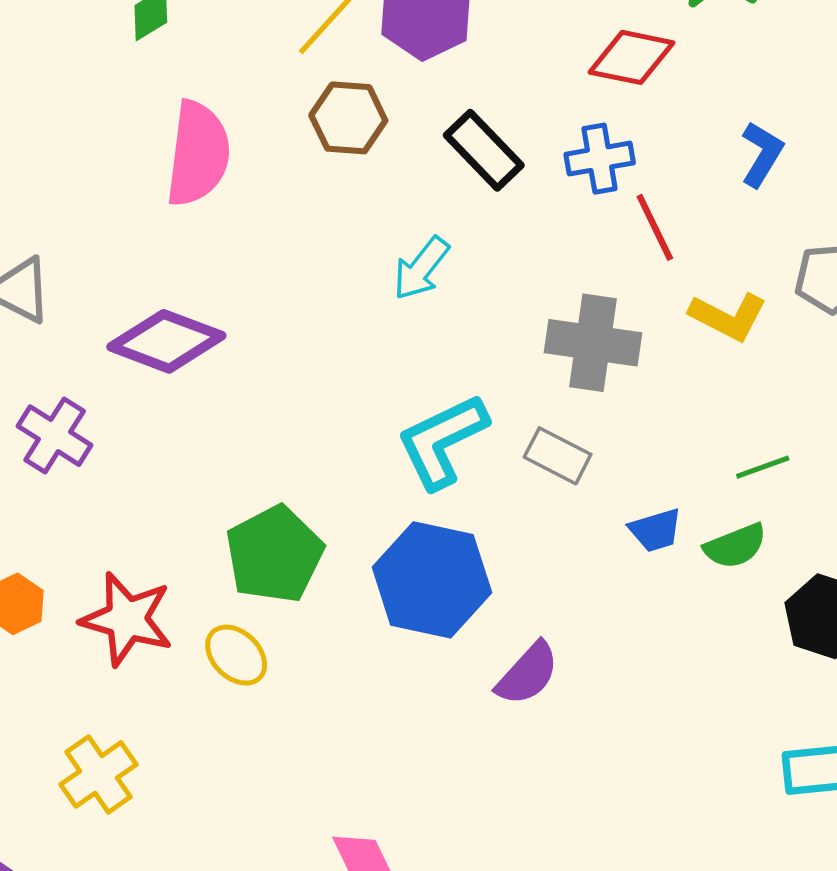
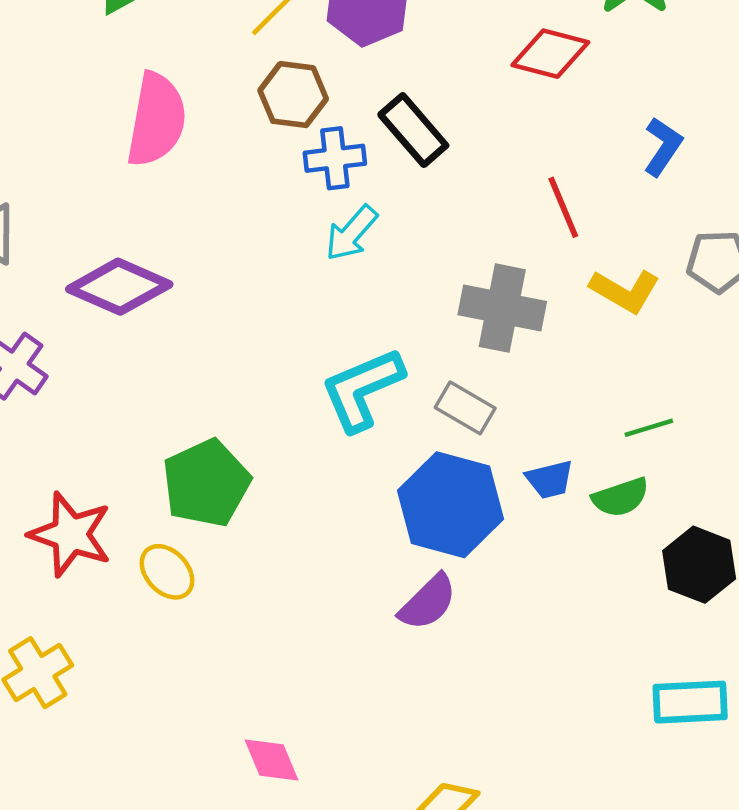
blue cross: (600, 159) -> (335, 158), moved
blue hexagon: (432, 580) -> (450, 505), moved

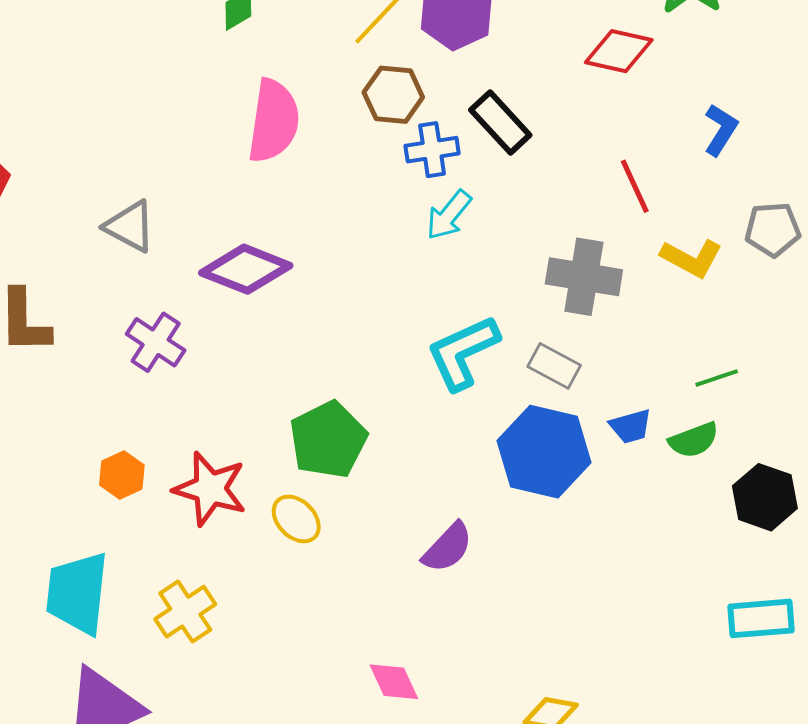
purple semicircle: (428, 602) -> (448, 548), moved

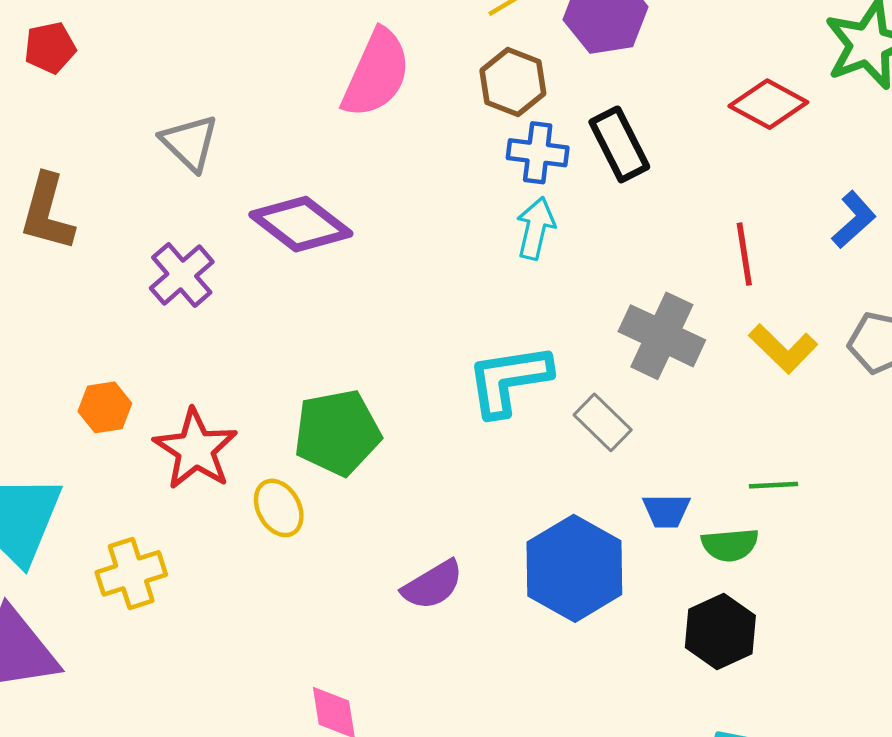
cyan arrow: (449, 215) -> (536, 228), turned 138
blue hexagon: (544, 452) -> (574, 568), moved
black hexagon: (765, 497) -> (720, 632), moved

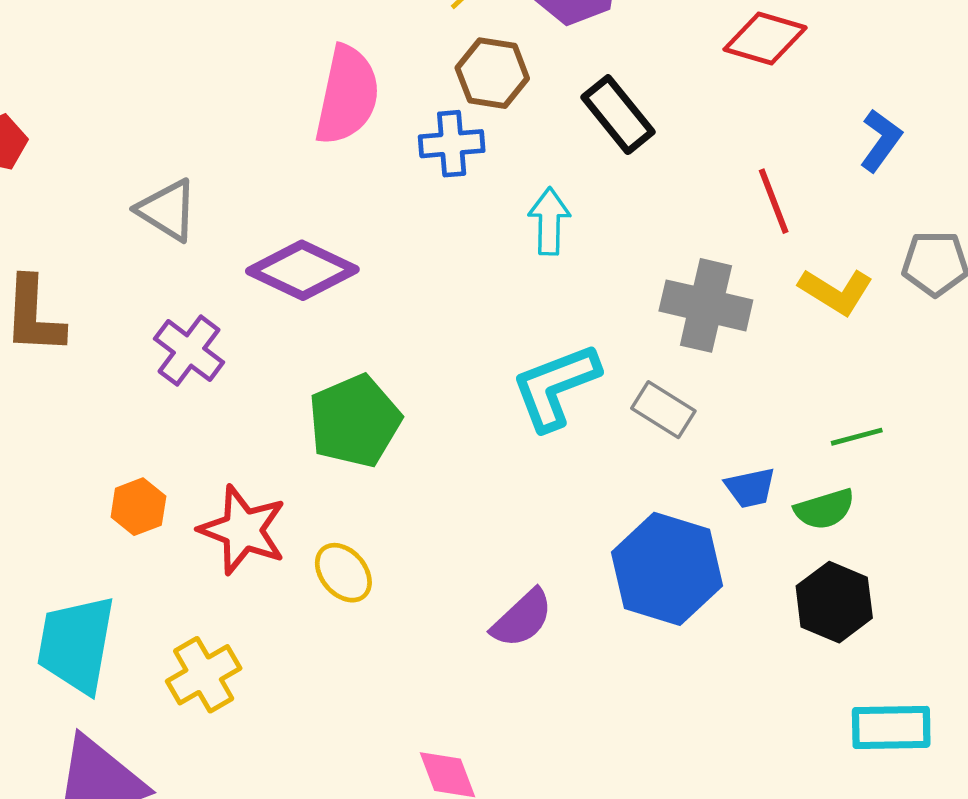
blue cross: (538, 153) -> (452, 144), moved
green pentagon: (337, 433) -> (355, 421), moved

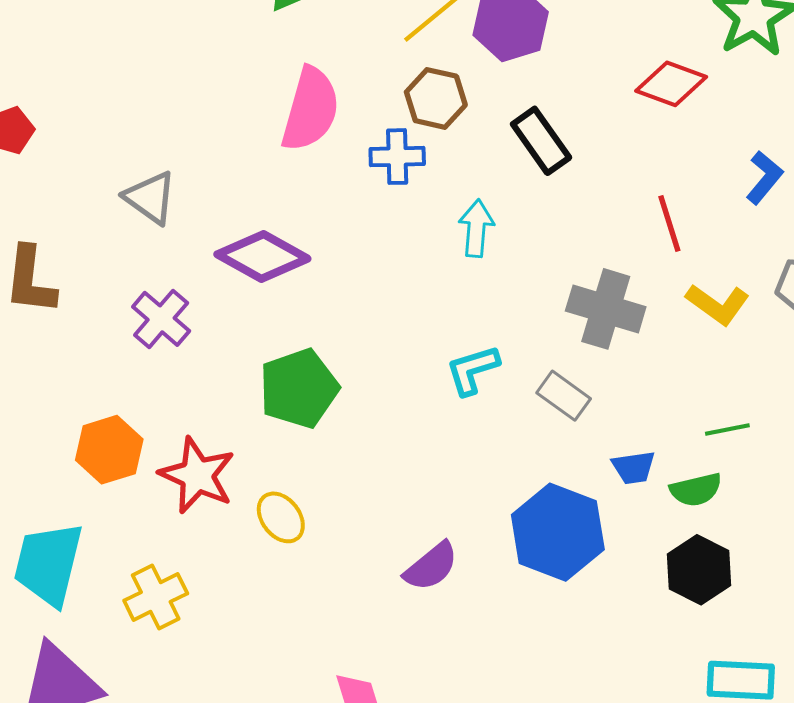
cyan L-shape: (555, 386) -> (473, 370), size x0.7
orange hexagon: (138, 507) -> (109, 450), size x1.4

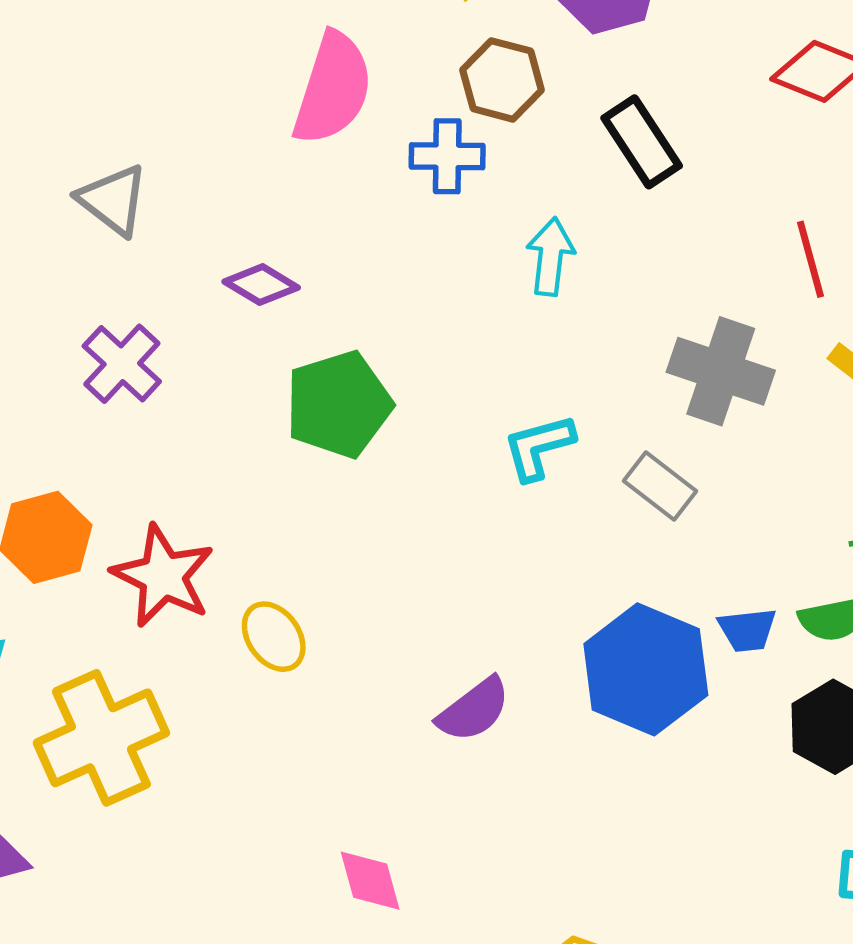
purple diamond: (262, 256) -> (261, 285), size x0.6
green pentagon: (299, 388) -> (339, 404), moved
blue trapezoid: (634, 467) -> (747, 630), moved
yellow cross: (156, 597) -> (101, 738), size x1.5

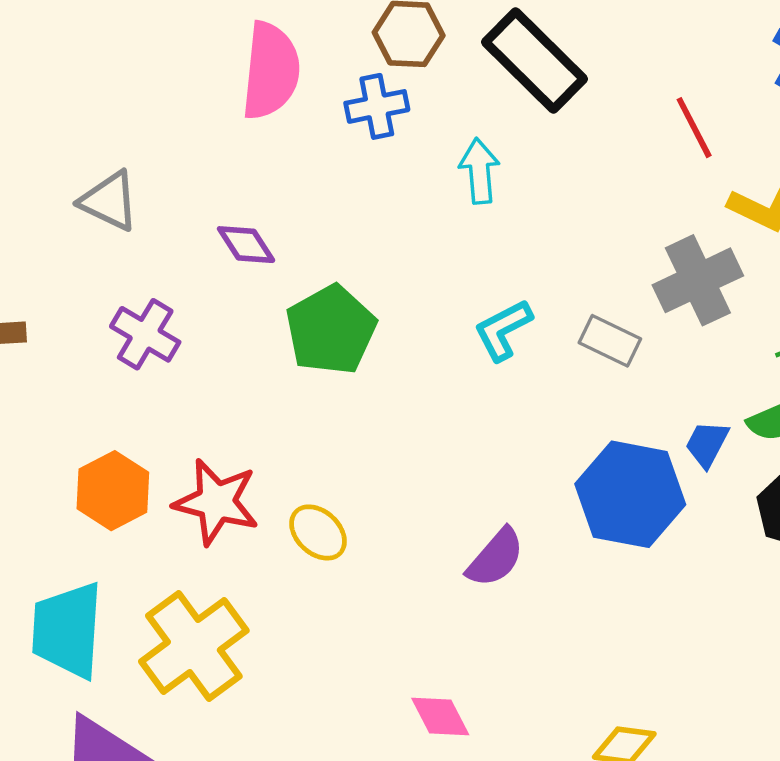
black rectangle: (642, 142) -> (534, 61), size x1.4
purple diamond: (261, 285) -> (246, 245), turned 38
gray cross: (721, 371) -> (698, 280), moved, turned -32
blue trapezoid: (747, 630) -> (707, 444), turned 136

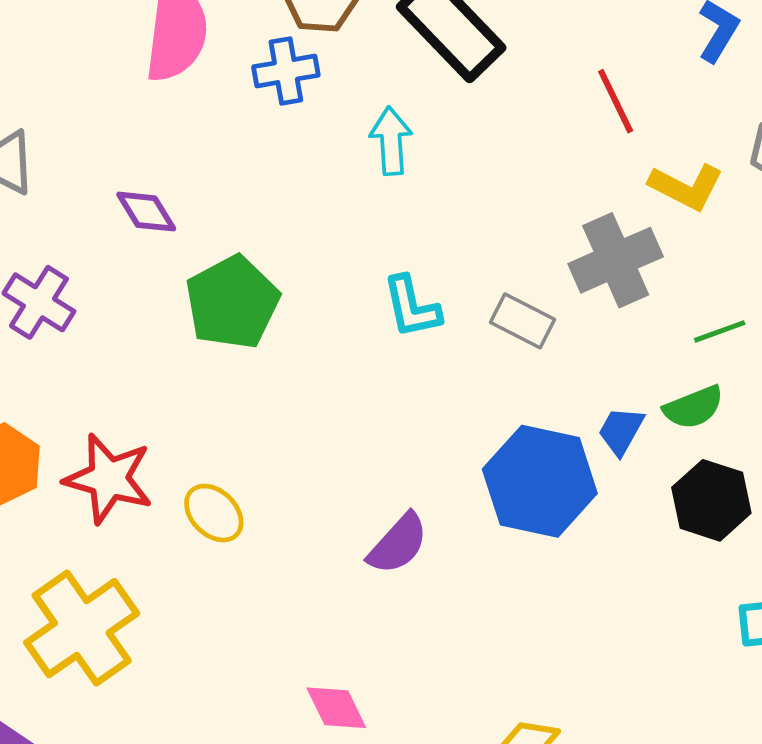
cyan L-shape: (503, 330) -> (412, 307), turned -76

